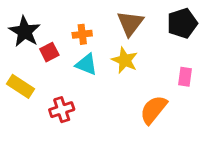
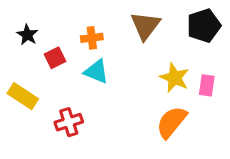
black star: (25, 32) -> (27, 35), size x0.6
yellow star: (125, 60) -> (175, 78), moved

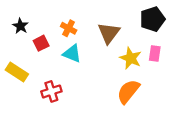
brown triangle: (145, 26) -> (109, 33), moved
orange cross: (92, 38) -> (69, 28), turned 35
pink rectangle: (207, 85) -> (155, 54), moved

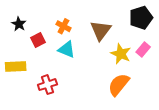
pink rectangle: (155, 54) -> (143, 50), turned 32
yellow rectangle: (17, 72) -> (16, 67), turned -36

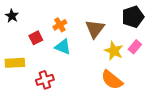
black star: (19, 24) -> (12, 16), moved
orange cross: (63, 26) -> (60, 25), turned 32
orange semicircle: (119, 85) -> (112, 80), turned -90

